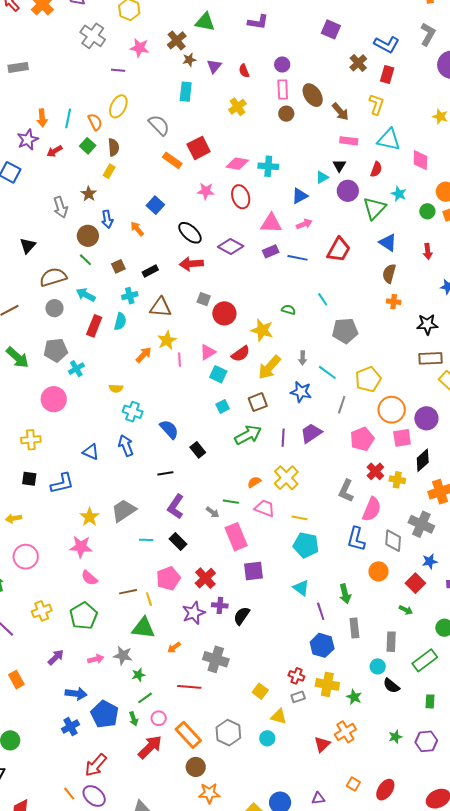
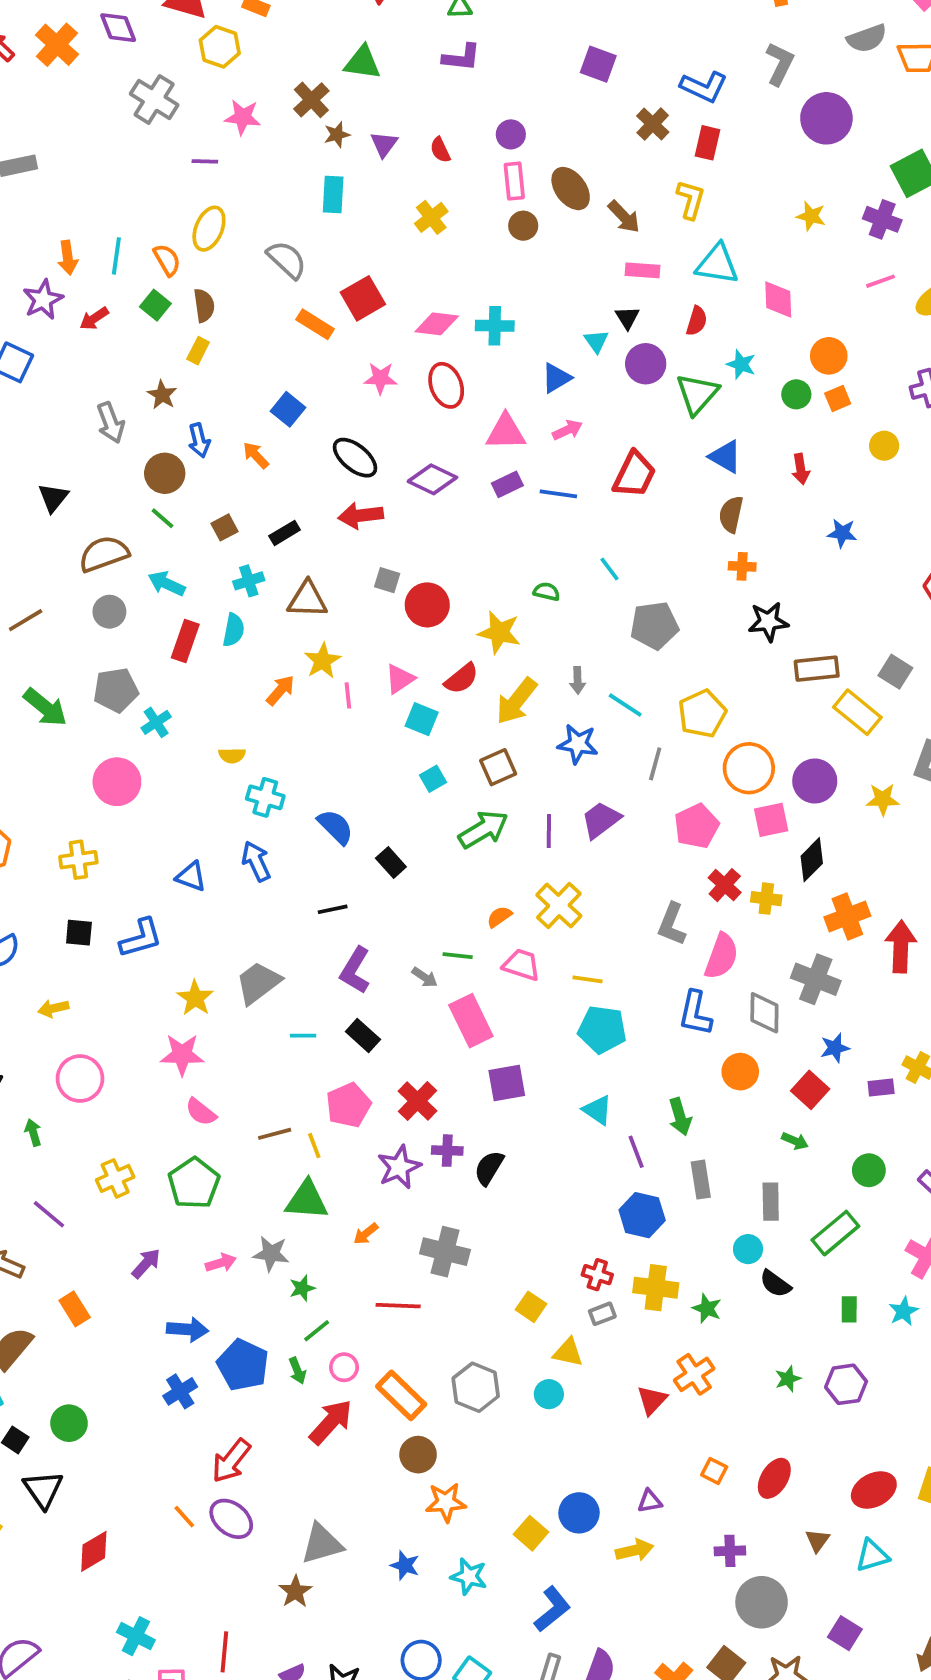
cyan triangle: (322, 177) -> (596, 341), turned -32
black star: (427, 324) -> (768, 622), moved

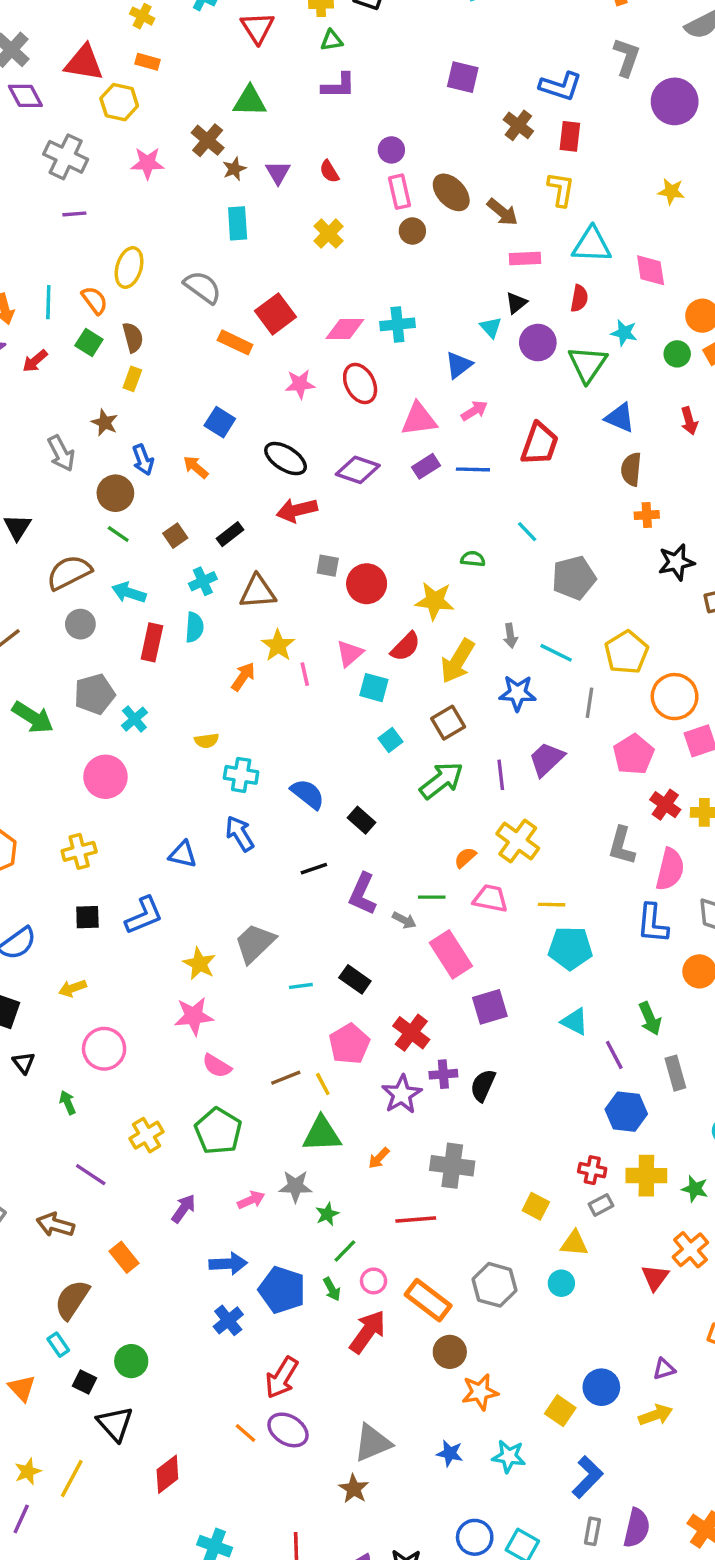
purple line: (205, 161) -> (74, 214), moved
black triangle: (627, 318) -> (516, 303), turned 30
purple L-shape: (355, 970) -> (362, 894), moved

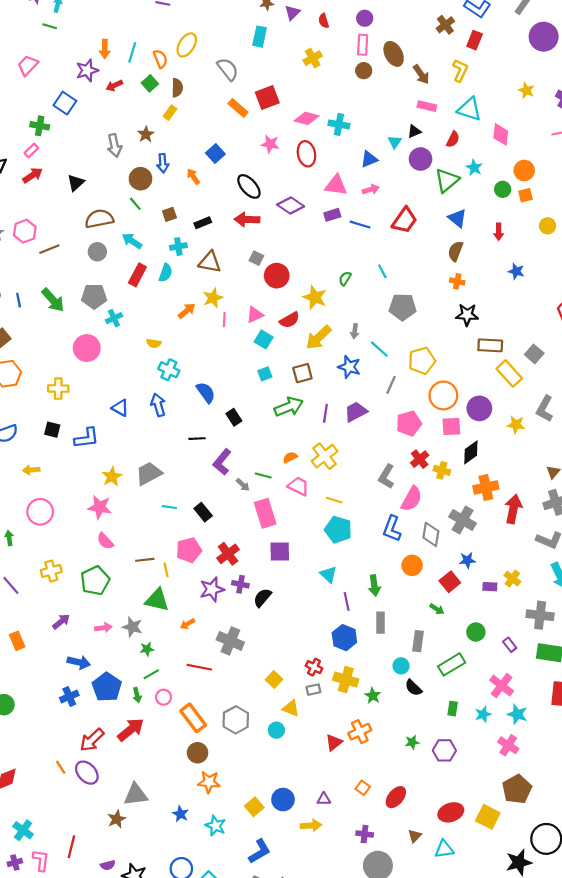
green semicircle: (473, 559) -> (345, 279), turned -80
red arrow: (368, 1332) -> (131, 730), moved

